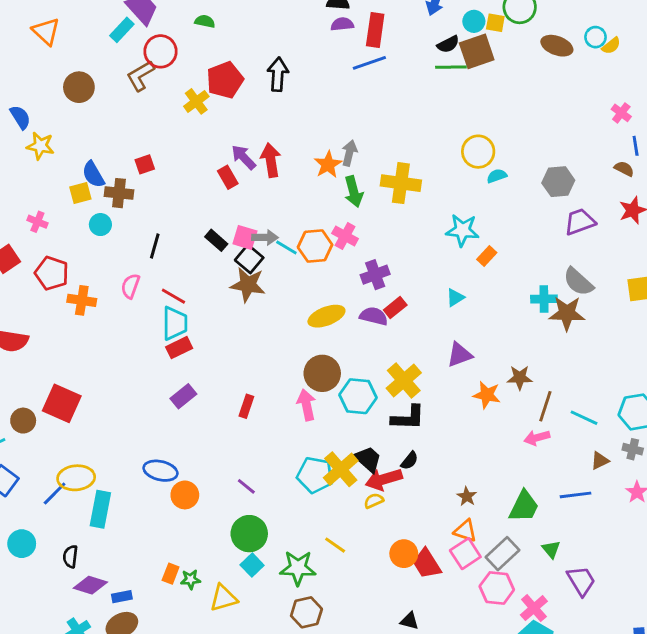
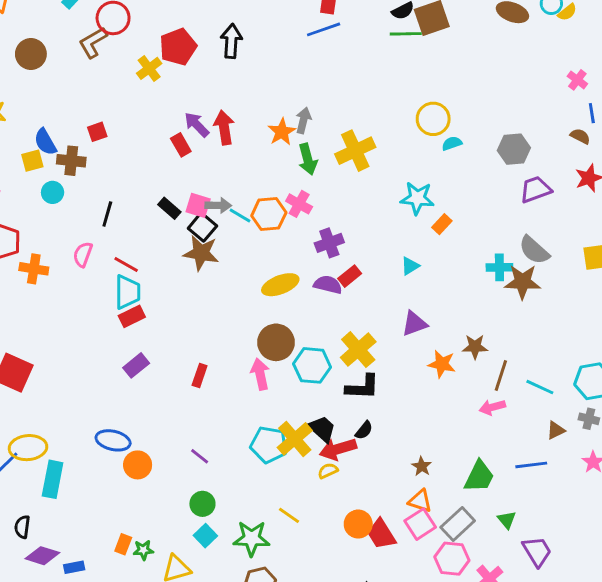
yellow cross: (401, 183) -> (355, 151), turned -33
green circle: (249, 534) -> (202, 504), size x0.7

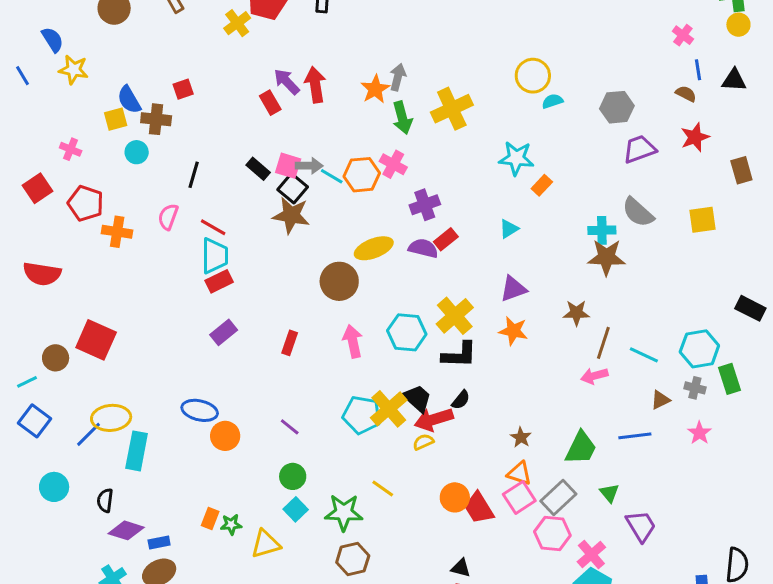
brown star: (523, 282) -> (606, 257), moved
brown circle: (276, 342) -> (339, 281), moved
orange star: (442, 364) -> (513, 331), moved

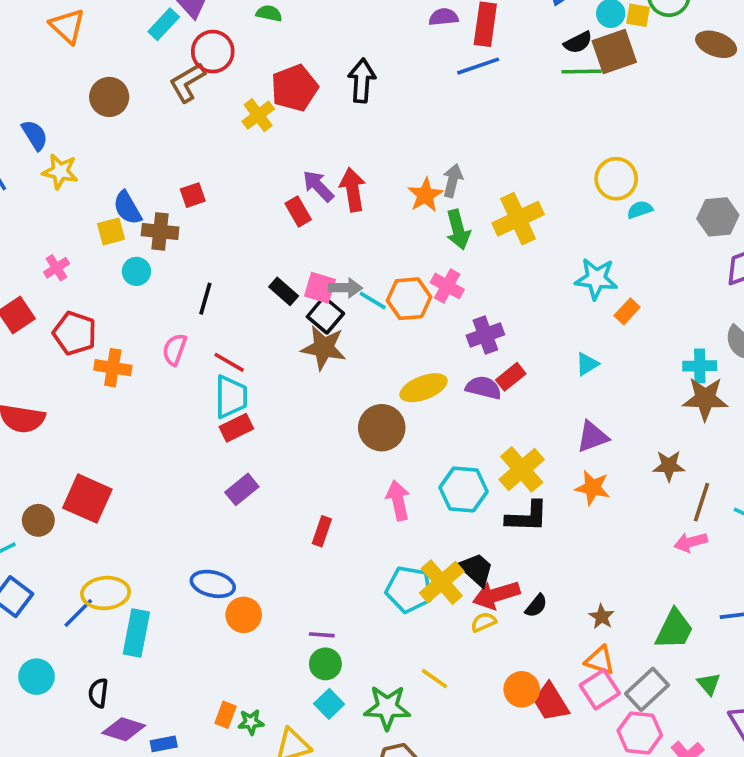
pink cross: (71, 149) -> (56, 268), turned 35
red rectangle: (290, 343) -> (322, 531), moved
black semicircle: (461, 400) -> (536, 606), moved
purple line: (290, 427) -> (322, 635), moved, turned -35

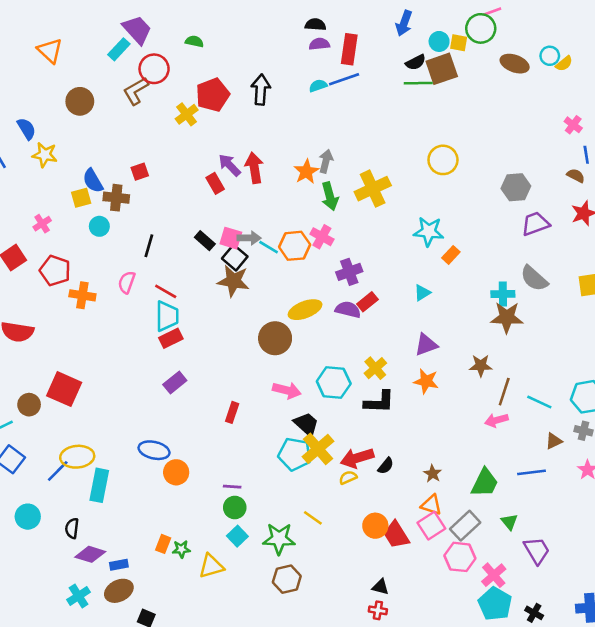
cyan semicircle: (640, 210) -> (318, 86), moved
yellow cross: (522, 469) -> (375, 368), size x0.7
pink arrow: (398, 500) -> (287, 390), turned 116
black trapezoid: (476, 569) -> (306, 424), moved

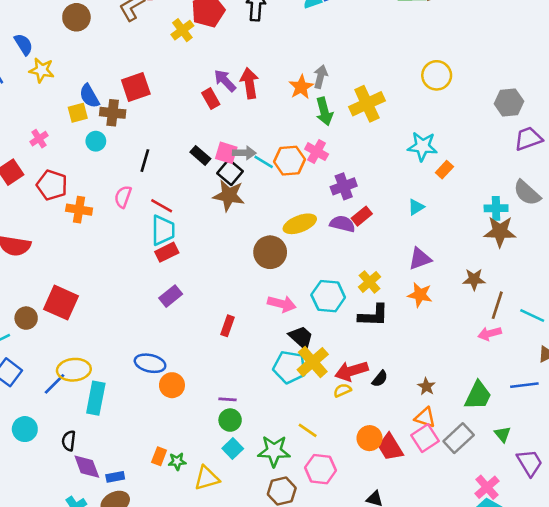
red square: (140, 172) -> (136, 87), size x1.6
purple diamond: (90, 554) -> (87, 467), turned 52
pink hexagon: (460, 557) -> (320, 469), moved

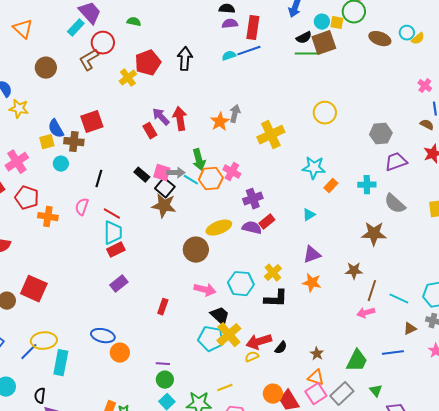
green arrow: (324, 112) -> (199, 160), moved
pink cross: (39, 139) -> (17, 162), size x1.6
cyan cross: (496, 208) -> (367, 185), moved
yellow line: (308, 430) -> (225, 388), turned -56

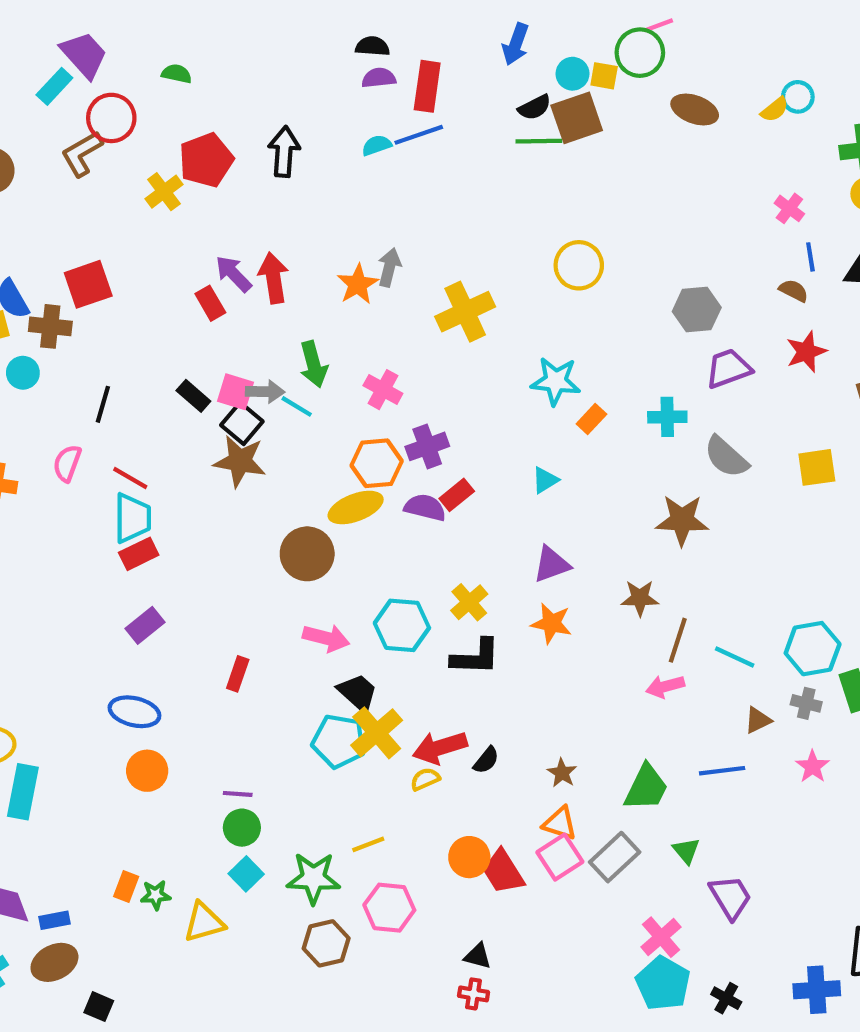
cyan circle: (407, 33) -> (798, 97), moved
orange hexagon: (211, 179) -> (377, 463), moved
blue ellipse: (103, 336) -> (134, 712), moved

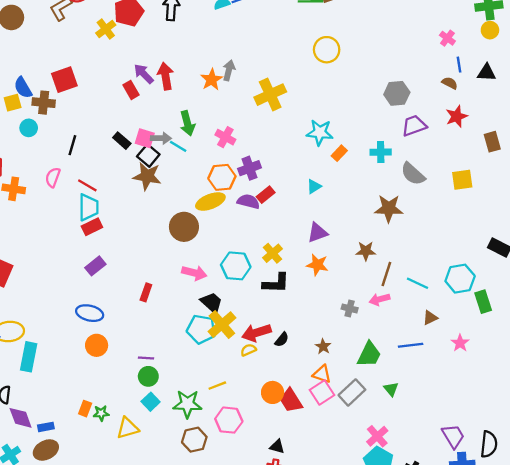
yellow circle: (579, 265) -> (327, 50), moved
gray cross: (806, 703) -> (350, 308), moved
purple trapezoid: (730, 897) -> (453, 436), moved

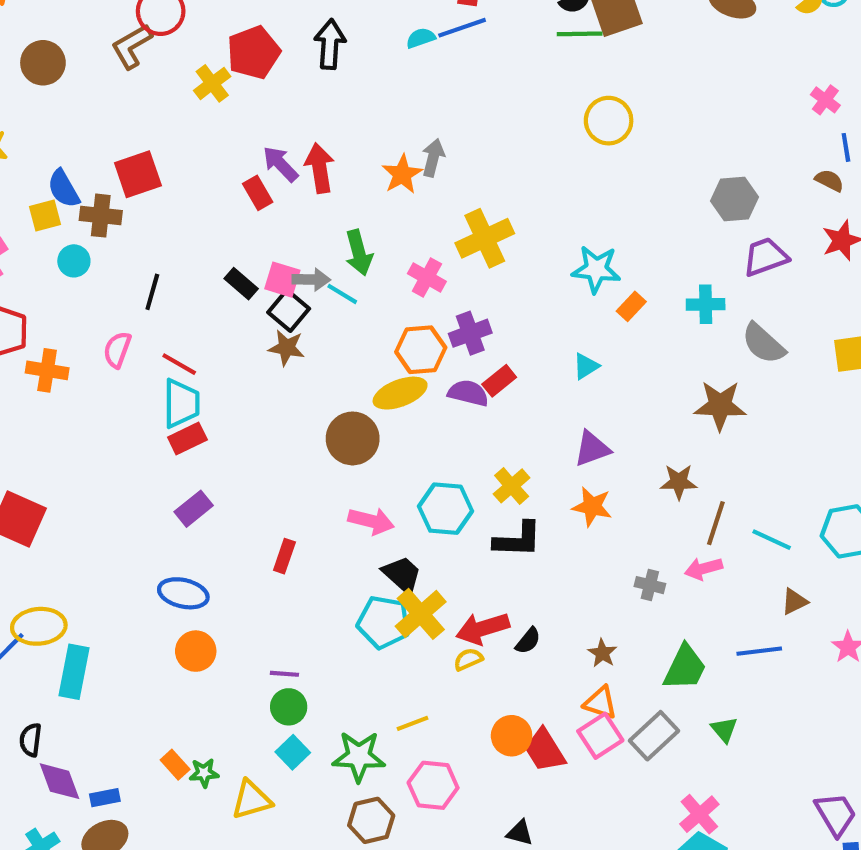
yellow cross: (270, 95) -> (485, 238), moved
brown star: (147, 176) -> (287, 348), size x0.7
orange rectangle: (85, 409) -> (175, 765), turned -63

